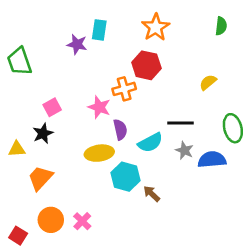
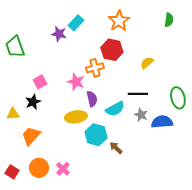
cyan rectangle: (99, 30) -> (76, 23), turned 35
yellow semicircle: (208, 82) -> (147, 63), moved
red square: (18, 236) -> (12, 172), moved

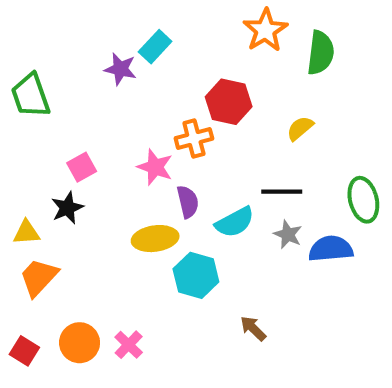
green semicircle: (169, 20) -> (321, 53), moved, size x1.5
orange star: (119, 21) -> (265, 30), moved
orange trapezoid: (31, 136) -> (39, 277), moved
brown arrow: (116, 148) -> (253, 328), moved

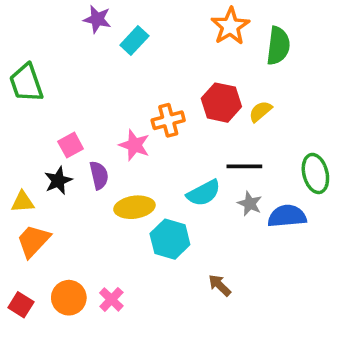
purple star: (120, 69) -> (97, 19), moved
red hexagon: (229, 102) -> (221, 103), moved
purple semicircle: (188, 202) -> (99, 175), moved

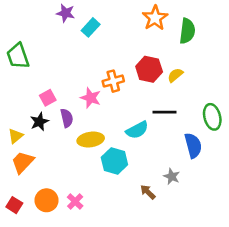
yellow triangle: (23, 202) -> (16, 136), turned -35
gray star: (250, 204) -> (172, 176), moved
blue semicircle: (287, 216) -> (193, 145), turned 80

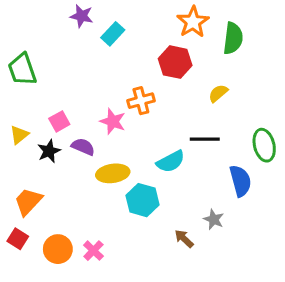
red hexagon: (149, 69) -> (175, 62), moved
purple semicircle: (67, 118) -> (83, 147), turned -54
yellow triangle: (16, 136) -> (19, 135), moved
red square: (14, 205) -> (18, 239), moved

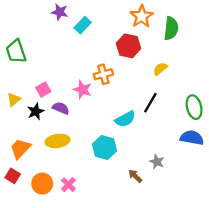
black line: (205, 139) -> (150, 103), turned -60
yellow ellipse: (113, 173) -> (57, 141), moved
blue semicircle: (240, 181) -> (192, 138), moved, turned -65

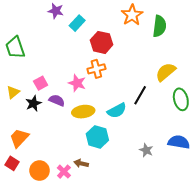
red hexagon: (129, 46) -> (102, 42), moved
yellow semicircle: (160, 69) -> (166, 72), moved, size x1.5
blue semicircle: (192, 138) -> (179, 142), moved
yellow ellipse: (57, 141) -> (83, 112), moved
brown arrow: (135, 176) -> (81, 163), moved, turned -32

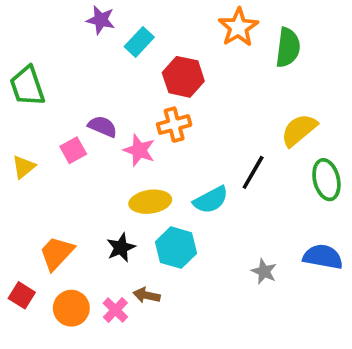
purple semicircle: (57, 100) -> (103, 126), moved
black star: (33, 103) -> (121, 248), moved
orange trapezoid: (19, 138) -> (57, 253), moved

